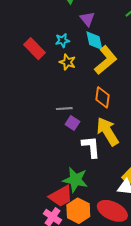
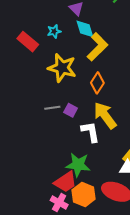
yellow star: (67, 62) -> (62, 68), moved, size x1.8
orange diamond: (102, 97) -> (97, 83), turned 30
gray line: (64, 109) -> (52, 108), moved

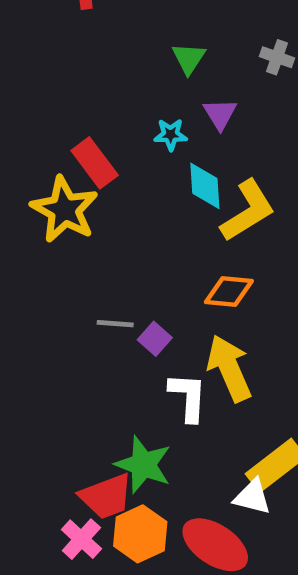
cyan diamond: (85, 29) -> (205, 186), moved
cyan star: (54, 31) -> (171, 135), moved
yellow star: (62, 68) -> (65, 210), moved
orange diamond: (97, 83) -> (229, 292), turned 50

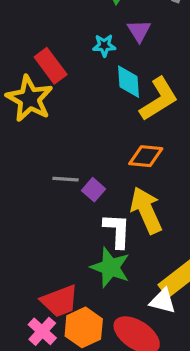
green star: (143, 465) -> (110, 267), moved

